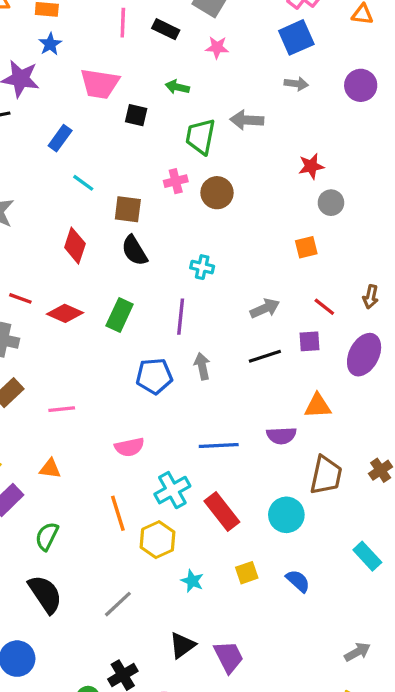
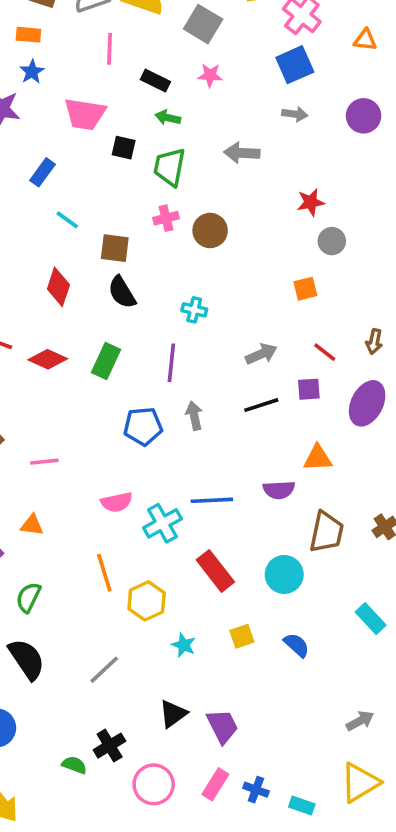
black rectangle: (166, 29) -> (155, 81), moved
green trapezoid: (200, 137) -> (170, 167), moved
cyan cross: (172, 490) -> (162, 523), moved

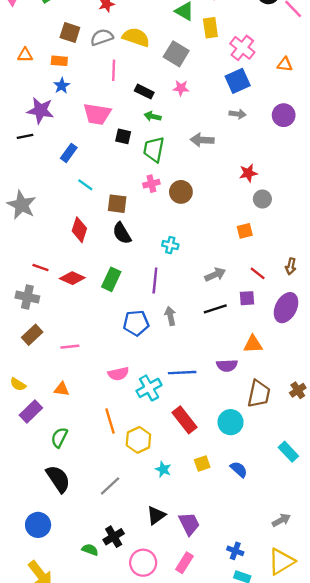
blue cross: (256, 790) -> (235, 551), moved

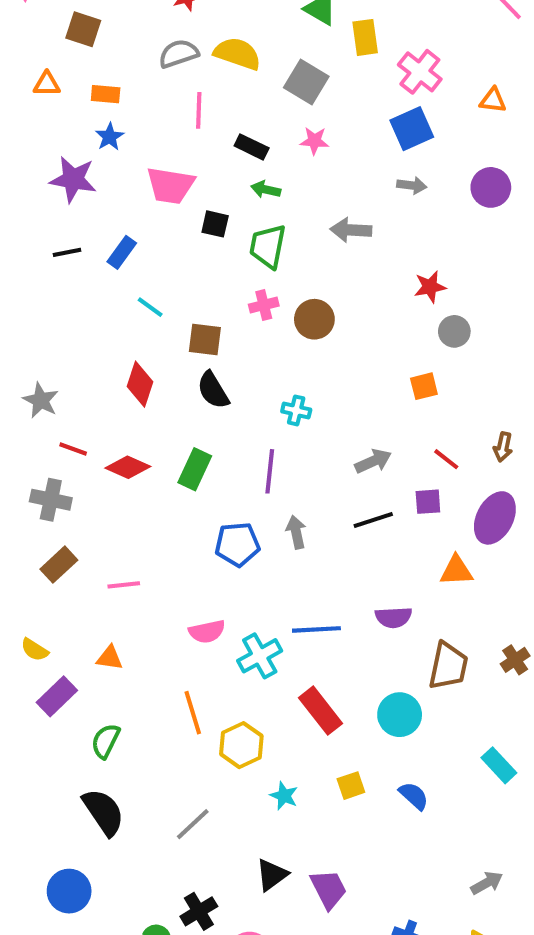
brown square: (70, 33) -> (83, 29), moved
black line: (25, 136) -> (67, 252), moved
gray star: (22, 205) -> (41, 400), moved, size x0.7
orange triangle: (253, 344) -> (456, 571), moved

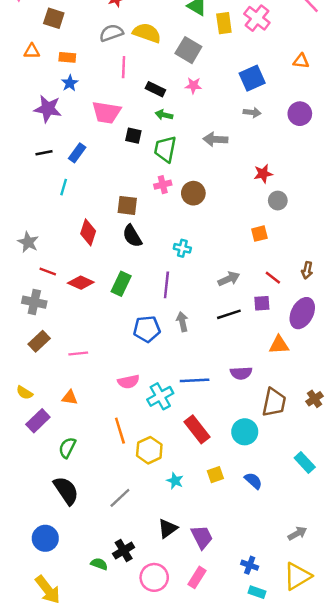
pink cross: (420, 72) -> (257, 18), moved
cyan line: (150, 307) -> (64, 187), moved, turned 70

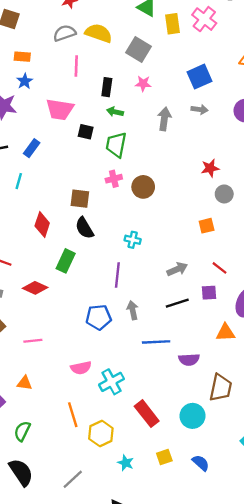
black rectangle: (155, 89) -> (107, 87), turned 72
gray arrow: (215, 139) -> (164, 119), moved, turned 95
red diamond: (81, 283) -> (35, 288), moved
green rectangle: (121, 284) -> (66, 261), moved
blue line: (195, 380) -> (156, 342), moved

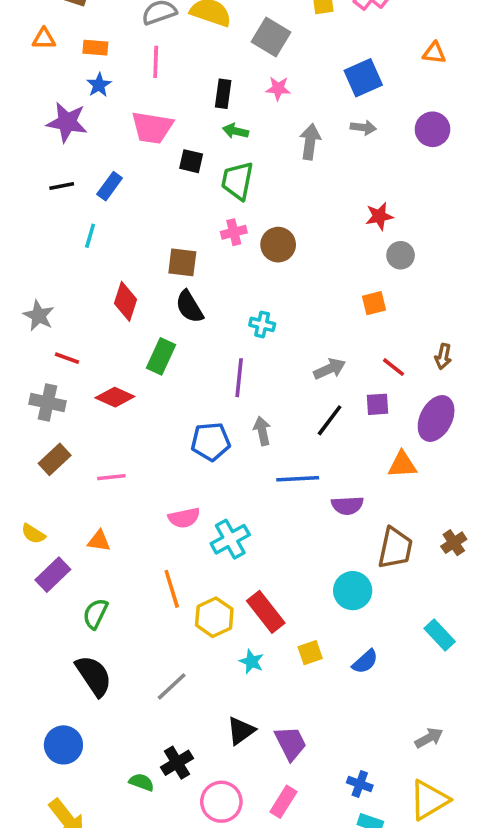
pink line: (76, 66) -> (156, 62), moved
black line: (177, 303) -> (330, 420), turned -35
red rectangle: (147, 414) -> (266, 612), moved
blue semicircle: (201, 463) -> (365, 662), turned 96

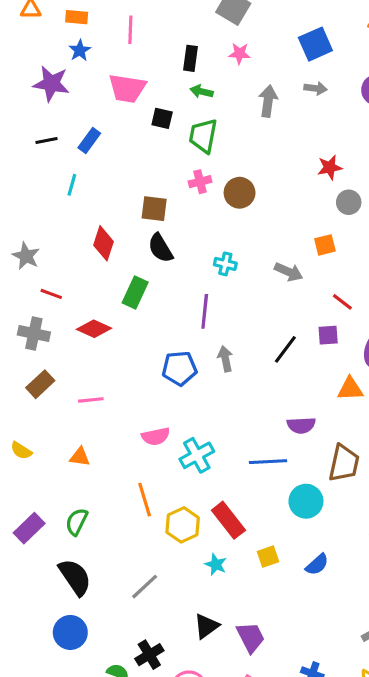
gray arrow: (330, 369) -> (289, 272), moved, turned 48
blue line: (298, 479) -> (268, 462), moved
purple rectangle: (53, 575) -> (29, 528), moved
blue circle: (63, 745) -> (70, 632), moved

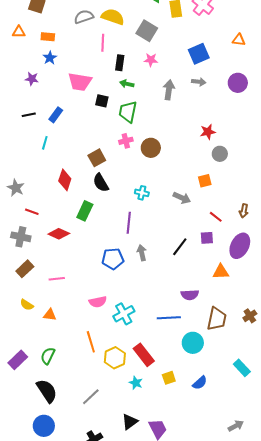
pink line: (130, 30) -> (103, 43), moved
purple star: (51, 84) -> (32, 79), size x0.6
brown square: (154, 209) -> (97, 158), turned -36
yellow semicircle: (21, 451) -> (27, 305), moved

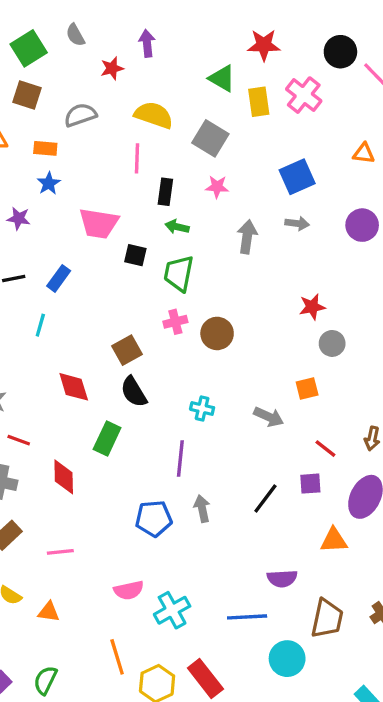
gray semicircle: (84, 17) -> (80, 115), moved
red diamond: (65, 180) -> (74, 387), turned -35
red diamond: (59, 234) -> (64, 477), turned 65

